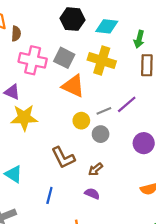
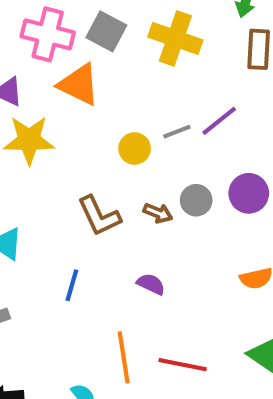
orange triangle: (73, 86) -> (79, 85), moved
gray circle: (101, 134) -> (196, 200), moved
brown arrow: (95, 169) -> (158, 213), moved, turned -120

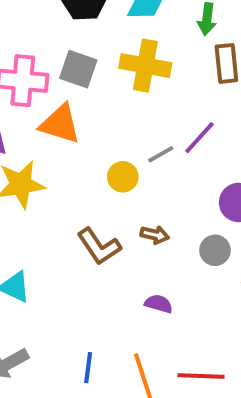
gray circle: (196, 200) -> (215, 250), moved
blue line: (72, 285) -> (88, 368), moved

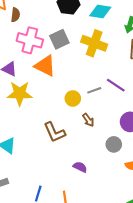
gray square: (78, 69) -> (59, 39), turned 36
purple line: (200, 138) -> (116, 85), turned 72
brown arrow: (155, 235) -> (88, 120), moved, turned 32

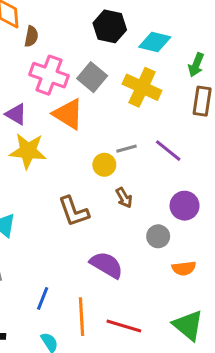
gray square: (59, 39) -> (92, 77), turned -30
gray line: (94, 90) -> (127, 149), moved
purple semicircle: (80, 167) -> (107, 265), size x1.6

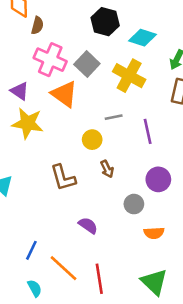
gray line: (127, 149) -> (114, 117), moved
purple line: (168, 151) -> (148, 131), turned 35
purple semicircle: (107, 265) -> (88, 225), size x0.7
orange line: (81, 317) -> (63, 268), turned -48
red line: (124, 326) -> (99, 279), turned 60

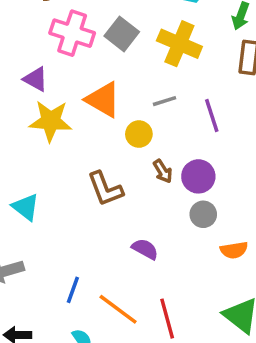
orange triangle: (64, 94) -> (103, 100), moved
purple circle: (158, 179) -> (198, 176), moved

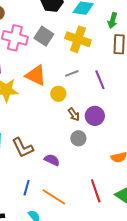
brown L-shape: (105, 189) -> (23, 148), moved
gray circle: (203, 214) -> (78, 138), moved
purple semicircle: (145, 249) -> (52, 160), moved
red line: (167, 319) -> (96, 191), moved

